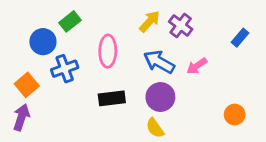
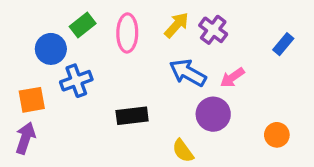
pink ellipse: (108, 51) -> (127, 33), moved
orange square: (27, 85) -> (32, 100), turned 30
purple circle: (160, 97) -> (213, 114), moved

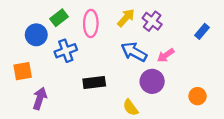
blue cross: (76, 81) -> (66, 51), moved
purple arrow: (25, 138) -> (40, 98), moved

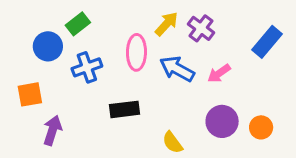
pink ellipse: (91, 23) -> (136, 52), moved
blue rectangle: (202, 31) -> (267, 42), size x1.5
purple circle: (152, 81) -> (222, 121), moved

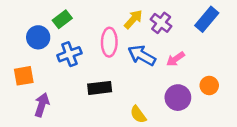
blue rectangle: (267, 42) -> (207, 19), moved
orange circle: (261, 127) -> (209, 85), moved

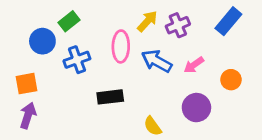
purple cross: (161, 23) -> (178, 25), turned 30
orange circle: (209, 85) -> (231, 80), moved
purple arrow: (42, 105) -> (28, 115), moved

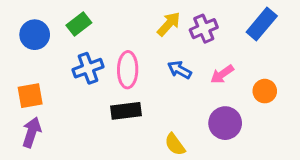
blue circle: (42, 41) -> (35, 35), moved
pink ellipse: (121, 46) -> (128, 70), moved
blue arrow: (157, 61) -> (179, 70), size x0.7

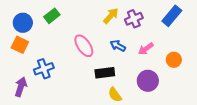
blue cross: (88, 68) -> (44, 69), moved
pink ellipse: (128, 70) -> (84, 46), turned -35
orange square: (30, 96) -> (20, 45), moved, turned 36
black rectangle: (126, 111) -> (105, 73), moved

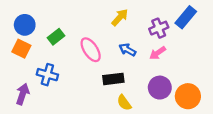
green rectangle: (52, 16) -> (56, 37), moved
purple cross: (134, 19) -> (159, 28), moved
orange circle: (174, 60) -> (188, 96), moved, size x1.5
blue cross: (44, 69) -> (47, 75), turned 36

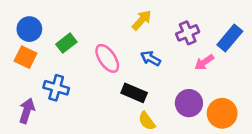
blue rectangle: (186, 17) -> (230, 38), moved
pink arrow: (158, 53) -> (204, 62), moved
black rectangle: (113, 79) -> (134, 93), turned 30

